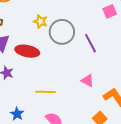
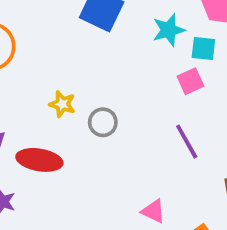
gray circle: (62, 32) -> (103, 122), size x0.6
purple line: (90, 43) -> (187, 142), moved

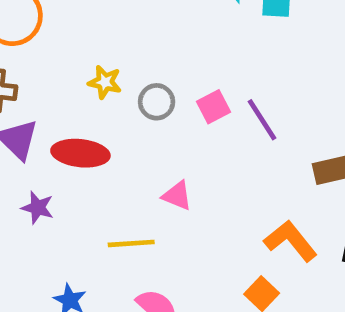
pink square: (190, 81) -> (214, 107), moved
pink triangle: (153, 211) -> (177, 196), moved

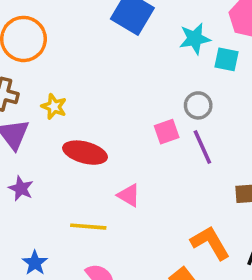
yellow star: (105, 82) -> (54, 107), moved
gray circle: (157, 102) -> (198, 105), moved
red ellipse: (80, 153) -> (85, 153), moved

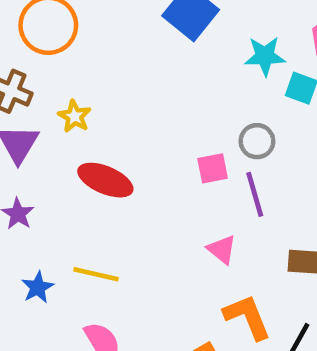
pink triangle: (129, 195) -> (222, 249), moved
blue star: (35, 263) -> (38, 287), moved

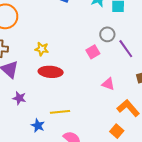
yellow star: (74, 116) -> (42, 49), moved
purple line: (255, 194) -> (126, 49), moved

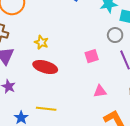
gray circle: (107, 34) -> (115, 35), moved
pink triangle: (108, 84) -> (100, 91), turned -40

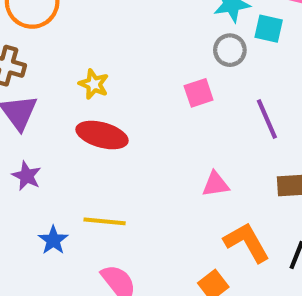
gray circle: (115, 35) -> (230, 50), moved
pink square: (92, 56) -> (199, 93), moved

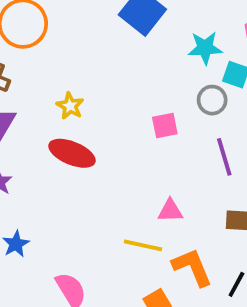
gray circle: (230, 50) -> (212, 100), moved
yellow line: (105, 221) -> (143, 245), moved

